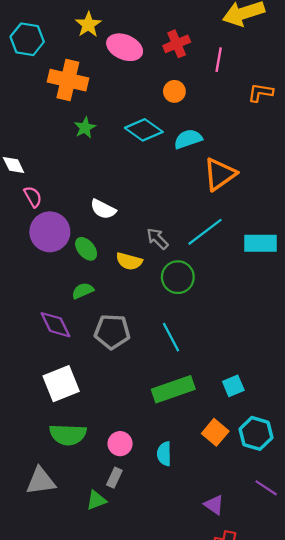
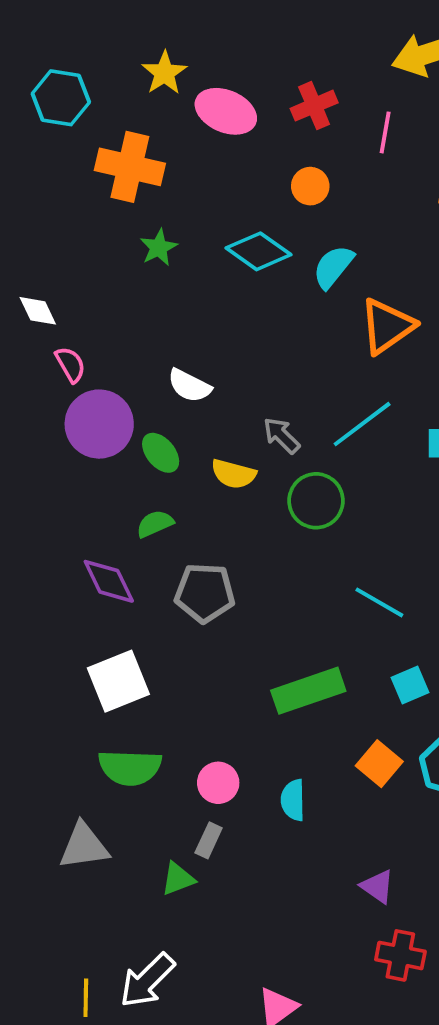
cyan semicircle: (188, 139) -> (333, 267), turned -32
cyan line: (171, 337) -> (379, 602), moved, turned -32

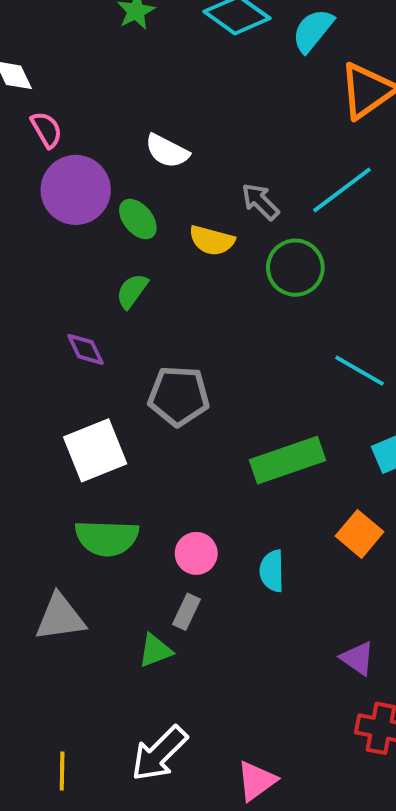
green semicircle: (155, 524) -> (132, 291), turned -30
purple diamond: (109, 581) -> (85, 349), size x0.7
gray pentagon: (205, 593) -> (179, 396), moved
white arrow: (147, 980) -> (159, 754), moved

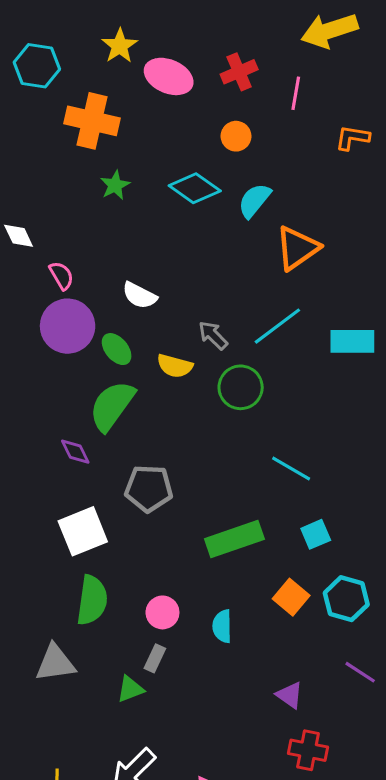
pink semicircle: (47, 130) -> (61, 276), moved
green semicircle: (132, 291) -> (112, 406), size x1.8
green semicircle: (107, 538) -> (92, 600), turned -84

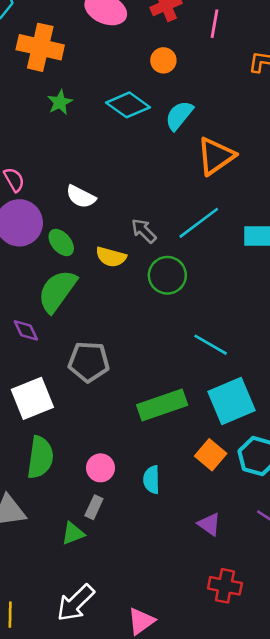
cyan square: (316, 534) -> (232, 401), size x1.8
purple triangle: (290, 695) -> (209, 524), moved

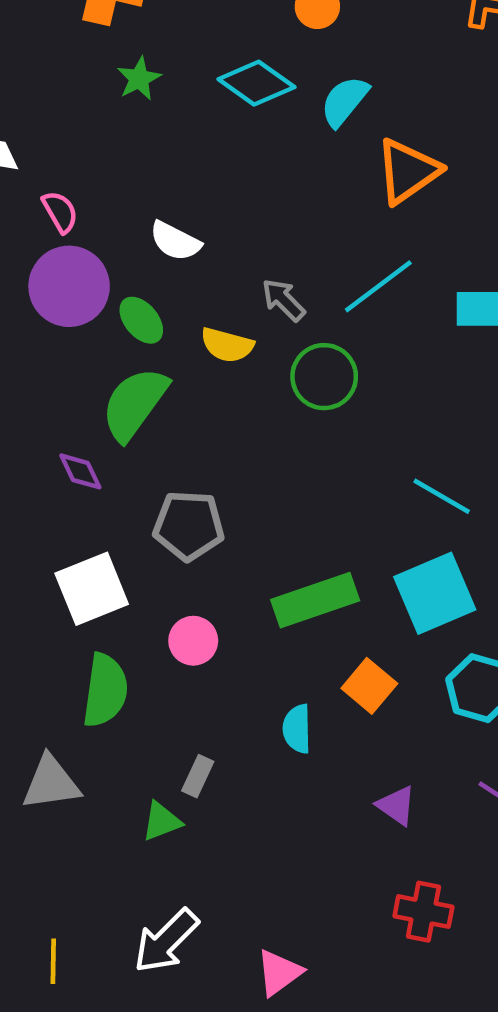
cyan line: (211, 345) -> (442, 496), moved
orange square: (211, 455) -> (369, 686), moved
pink circle: (101, 468) -> (193, 641), moved

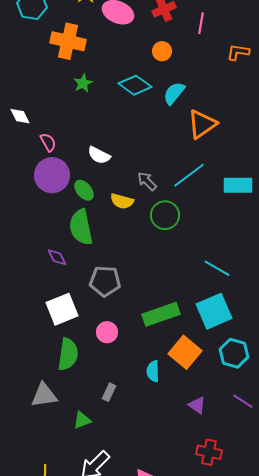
green semicircle: (135, 404) -> (81, 227), turned -48
orange square: (369, 686) -> (185, 352), size x1.4
green triangle: (162, 821) -> (82, 420), moved

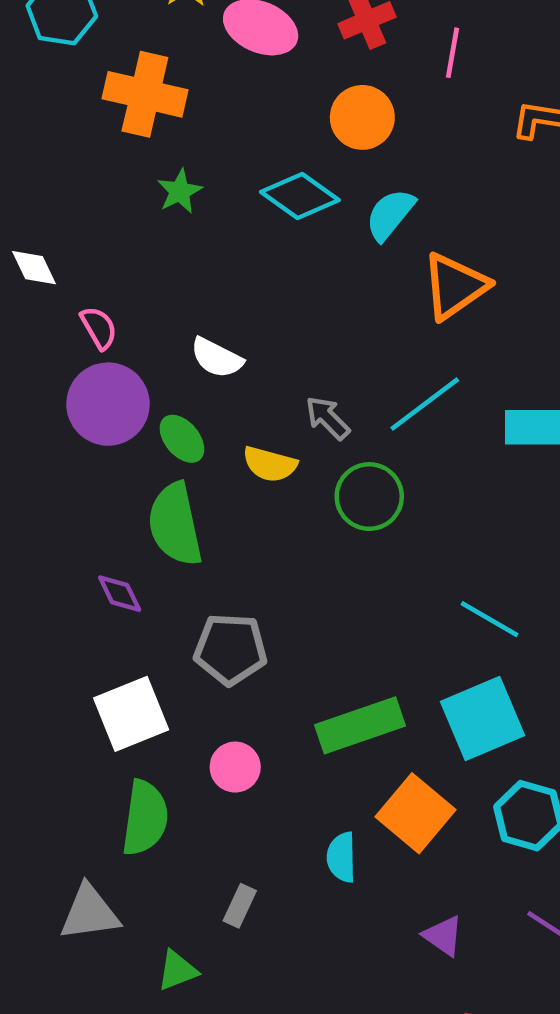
orange circle: (162, 51) -> (362, 117), size x1.4

